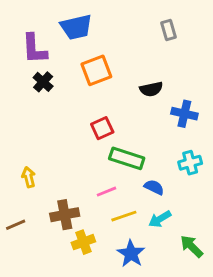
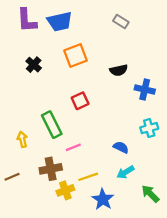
gray rectangle: (169, 30) -> (121, 21), moved, turned -42
purple L-shape: (34, 49) -> (27, 20), moved
green rectangle: (127, 158) -> (52, 125), moved, turned 45
pink line: (106, 192) -> (73, 147), moved
yellow line: (124, 216) -> (88, 177), moved

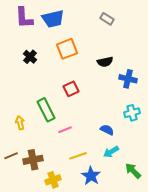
brown cross: (51, 169) -> (33, 160), moved
yellow cross: (65, 190) -> (53, 180), moved

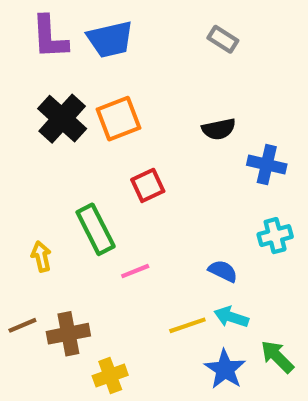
orange square: (67, 49) -> (119, 119), moved
black cross: (30, 57) -> (62, 119), size x1.6
cyan arrow: (111, 152) -> (231, 317), turned 49
yellow line: (78, 156) -> (187, 325), moved
blue star: (91, 176) -> (225, 369), moved

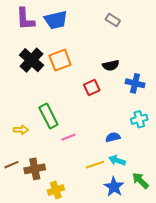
red square: (148, 185) -> (92, 88), moved
yellow arrow: (41, 256) -> (21, 130), turned 104
blue semicircle: (223, 271) -> (113, 137), turned -40

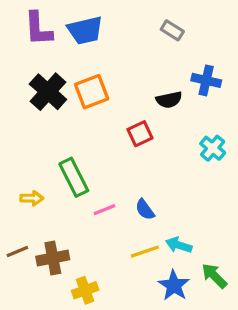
blue cross: (135, 83) -> (206, 80), moved
cyan cross: (139, 119) -> (213, 148), moved, turned -35
blue semicircle: (113, 137) -> (145, 210), moved, turned -112

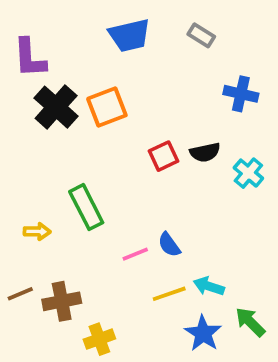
purple L-shape: (38, 29) -> (30, 58), moved
blue trapezoid: (85, 30) -> (130, 35), moved
black semicircle: (169, 100) -> (205, 152), moved
pink line: (104, 210) -> (135, 254), moved

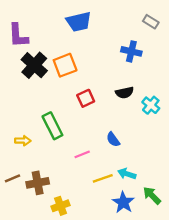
gray rectangle: (201, 35) -> (151, 22), moved
blue cross: (241, 94) -> (131, 51), moved
red square: (164, 156) -> (86, 98), moved
blue semicircle: (169, 245) -> (113, 139), moved

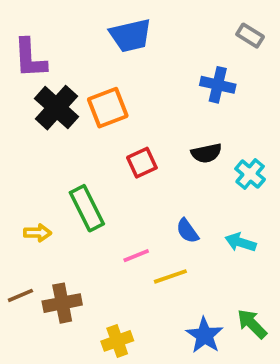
cyan arrow: (127, 174) -> (241, 242), moved
yellow line: (103, 178) -> (170, 276), moved
yellow cross: (60, 206) -> (117, 341), moved

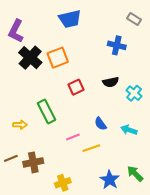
purple L-shape: (30, 58) -> (16, 31), turned 30

